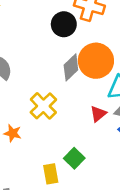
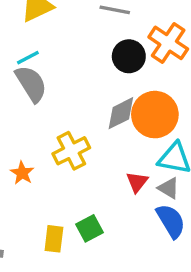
red triangle: (98, 114) -> (137, 182), turned -30

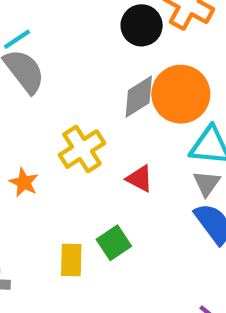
red triangle: (137, 182) -> (140, 179), moved, turned -35
gray triangle: (169, 188) -> (207, 183), turned 40

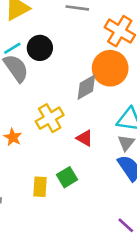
black circle: (142, 25) -> (40, 48), moved
orange circle: (181, 94) -> (110, 68), moved

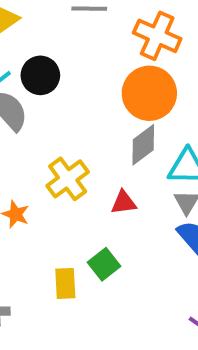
gray diamond: (86, 87) -> (143, 145), moved
red triangle: (85, 138) -> (124, 203), turned -30

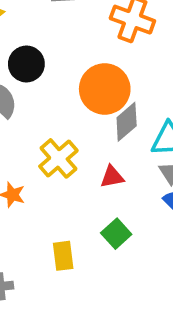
orange circle: (149, 93) -> (105, 89), moved
green square: (104, 264) -> (116, 234), moved

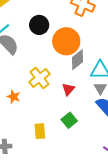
black circle: (26, 64) -> (39, 25), moved
red triangle: (112, 177) -> (68, 89), turned -40

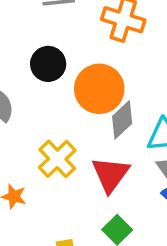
red triangle: (68, 89) -> (110, 174), size x1.6

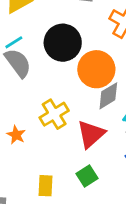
black circle: (48, 64) -> (63, 43), size x1.4

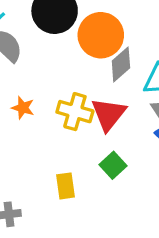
yellow cross: (54, 114) -> (75, 112), moved, turned -32
orange star: (16, 135) -> (23, 108), moved

